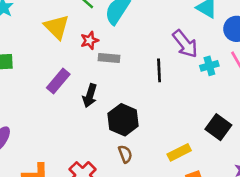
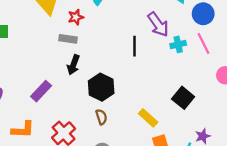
gray rectangle: (109, 58) -> (68, 39), moved
purple rectangle: (58, 81) -> (41, 91), moved
yellow rectangle: (179, 152) -> (148, 118), turned 66

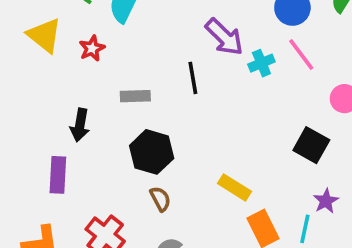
gray rectangle: (68, 39) -> (135, 96), moved
black arrow: (73, 65) -> (80, 125), moved
purple rectangle: (41, 91) -> (58, 175), turned -30
black square: (183, 98) -> (311, 145), moved

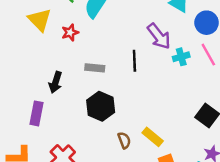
brown semicircle: (160, 199) -> (124, 140), moved

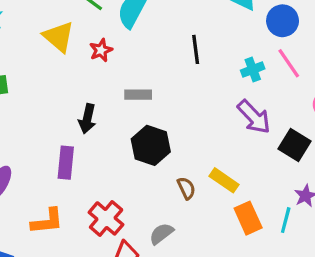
purple arrow: (159, 36) -> (254, 117), moved
black line: (134, 61) -> (196, 49), moved

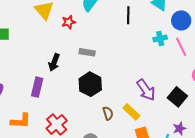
black line: (196, 49) -> (128, 15), moved
cyan cross: (253, 70) -> (160, 38), moved
purple arrow: (254, 117) -> (146, 90), moved

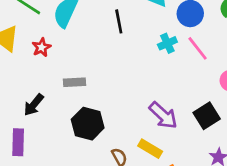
black arrow: (54, 62) -> (34, 105), turned 30
black square: (177, 97) -> (207, 116), turned 30

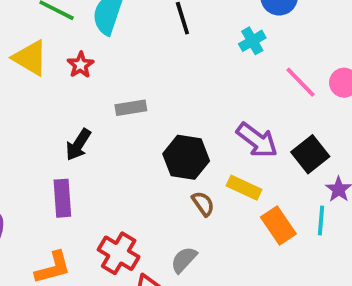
pink line: (198, 48) -> (301, 82), moved
black square: (207, 116) -> (310, 154), moved
black hexagon: (88, 124) -> (186, 157), moved

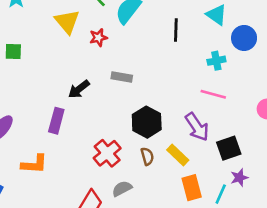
pink line: (301, 82) -> (213, 94), moved, turned -50
red cross: (119, 253) -> (107, 153), moved

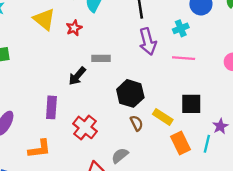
black arrow: (79, 89) -> (77, 76), moved
purple arrow: (197, 127) -> (148, 42), moved, turned 30
black square: (229, 148) -> (191, 104), moved, turned 30
red cross: (107, 153) -> (85, 127), moved

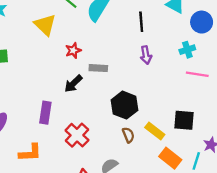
red star: (74, 28) -> (73, 50), moved
cyan cross: (181, 28) -> (187, 50), moved
purple arrow: (148, 42) -> (146, 55), size x0.7
pink line: (184, 58) -> (197, 74), moved
orange rectangle: (180, 143) -> (170, 158), turned -30

